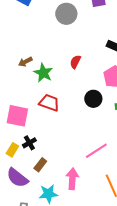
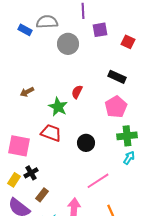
green star: (43, 73) -> (58, 107), moved
black circle: (93, 99) -> (86, 143), moved

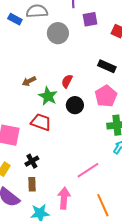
brown arrow: (27, 92) -> (29, 81), moved
black circle: (86, 143) -> (75, 105), moved
black cross: (31, 173) -> (32, 161), moved
brown rectangle: (42, 195) -> (32, 184), turned -40

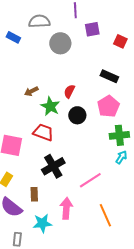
blue rectangle: (15, 19) -> (13, 37), moved
black cross: (32, 161) -> (53, 166), moved, size x1.6

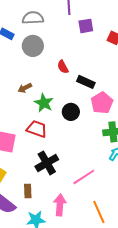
gray circle: (60, 43) -> (33, 46), moved
black rectangle: (109, 76) -> (86, 82), moved
red semicircle: (69, 91) -> (63, 67), moved, turned -56

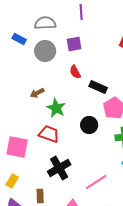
purple square: (86, 26) -> (74, 44), moved
black circle: (71, 112) -> (89, 125), moved

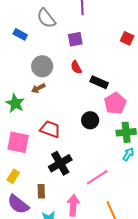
gray semicircle: (45, 23) -> (46, 18), turned -125
gray circle: (45, 51) -> (42, 66), moved
green star: (56, 108) -> (15, 103), moved

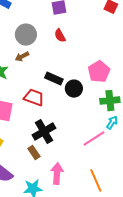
black rectangle: (99, 82) -> (54, 79), moved
pink line: (97, 177) -> (94, 139), moved
brown rectangle: (41, 191) -> (34, 153), moved, turned -32

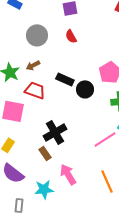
brown arrow: (22, 57) -> (33, 65), moved
red trapezoid: (34, 98) -> (35, 90), moved
pink arrow: (57, 174) -> (68, 174), turned -35

